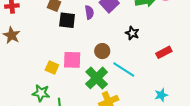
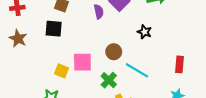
black square: (67, 20) -> (54, 29), moved
red rectangle: (164, 52) -> (180, 64), moved, turned -56
green cross: (97, 78) -> (109, 80), size x0.7

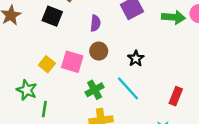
purple semicircle: (99, 12) -> (95, 23), moved
black star: (145, 32) -> (136, 59), moved
brown circle: (114, 52) -> (99, 51), moved

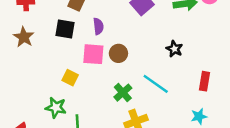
purple semicircle: (95, 23) -> (98, 26), moved
black star: (136, 59) -> (174, 49), moved
pink square: (72, 62) -> (93, 54), moved

